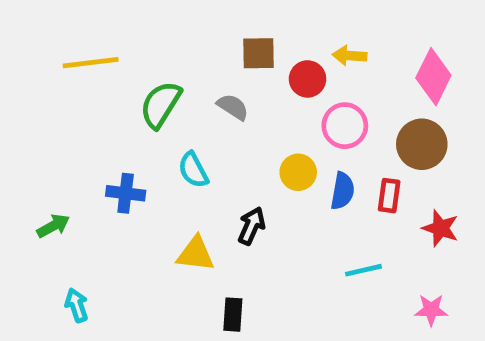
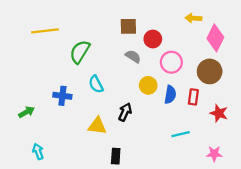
yellow arrow: (349, 56) -> (193, 18), moved
gray semicircle: (233, 107) -> (133, 56), moved

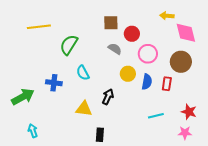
pink diamond: (215, 38) -> (186, 33), turned -40
green arrow: (26, 112) -> (23, 97), size x1.6
red star: (219, 113) -> (189, 112), moved

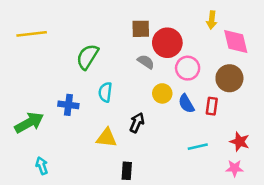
yellow arrow: (167, 16) -> (212, 20), turned -88
yellow line: (39, 27) -> (32, 34), moved
red circle: (132, 34) -> (167, 43), size x1.5
cyan semicircle: (83, 73) -> (105, 92), turned 35
blue semicircle: (147, 82) -> (186, 104), turned 140

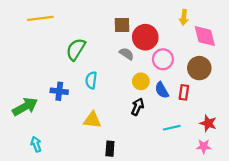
yellow line: (32, 34) -> (40, 18), moved
black arrow: (137, 123) -> (138, 107), moved

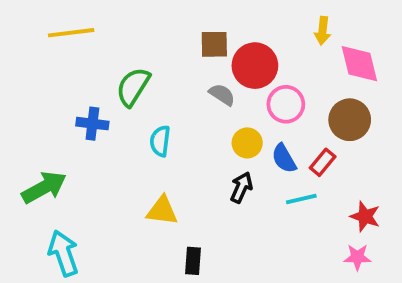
blue cross: (59, 91) -> (92, 124), moved
red rectangle: (184, 92) -> (323, 162), turned 32
cyan line: (172, 128) -> (301, 199), moved
cyan arrow: (36, 144) -> (63, 253), size x1.6

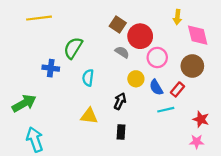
brown square: (214, 44) -> (118, 24), turned 35
black arrow: (241, 187) -> (120, 101), moved
black rectangle: (193, 261) -> (121, 132), moved

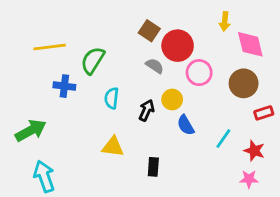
yellow line: (39, 18) -> (50, 47), moved
blue semicircle: (156, 87) -> (186, 125), moved
red rectangle: (177, 89) -> (264, 113), moved, turned 32
black arrow: (120, 101) -> (147, 110), moved
cyan line: (166, 110) -> (223, 139), moved, turned -42

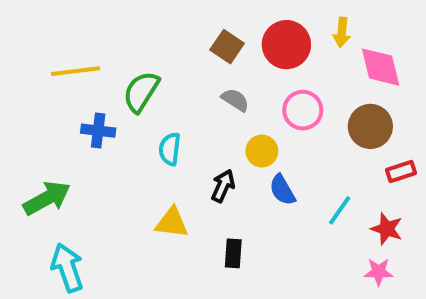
red circle: (178, 46) -> (286, 45), moved
black arrow: (147, 110) -> (223, 186), moved

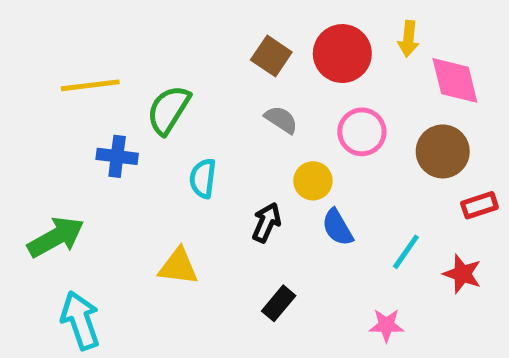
yellow triangle: (172, 223) -> (178, 267), moved
black rectangle: (233, 253) -> (279, 303), turned 36
pink star: (379, 272) -> (386, 325), moved

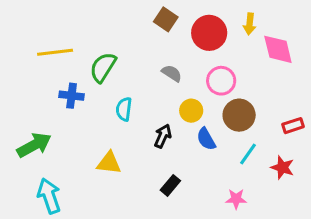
brown square: (271, 56) -> (166, 19), moved
brown circle: (443, 151) -> (239, 115), moved

